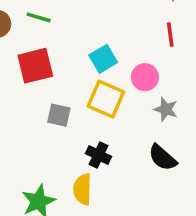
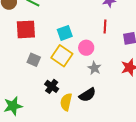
black semicircle: (163, 158) -> (87, 95), turned -84
yellow semicircle: (83, 189) -> (66, 102), moved

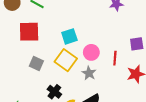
red line: (105, 26) -> (115, 58), moved
gray star: (94, 68) -> (89, 73), moved

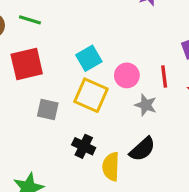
gray star: (89, 73) -> (146, 105), moved

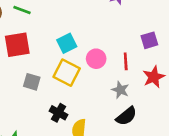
gray star: (146, 105) -> (120, 90), moved
black semicircle: (142, 149) -> (126, 116), moved

